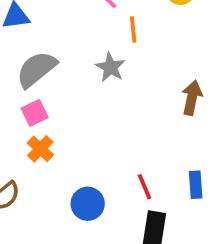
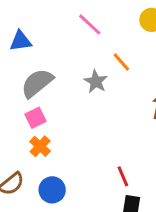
orange line: (133, 30) -> (121, 62), moved, turned -35
blue circle: (88, 204) -> (52, 190), moved

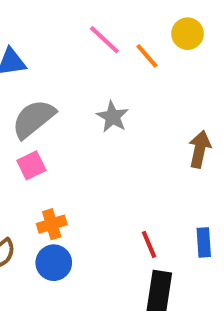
orange line: (121, 62) -> (147, 56), moved
orange cross: (40, 146) -> (52, 224), moved, turned 30

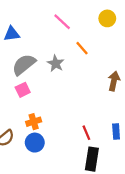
orange line: (147, 56) -> (82, 48), moved
gray star: (113, 117) -> (56, 63), moved

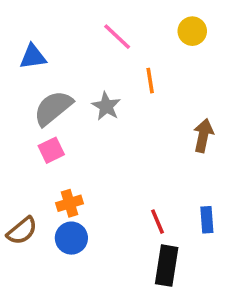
orange line: (82, 48) -> (150, 81), turned 32

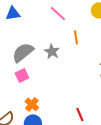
blue triangle: (33, 57) -> (13, 13), moved
orange cross: (70, 203) -> (32, 104), turned -32

